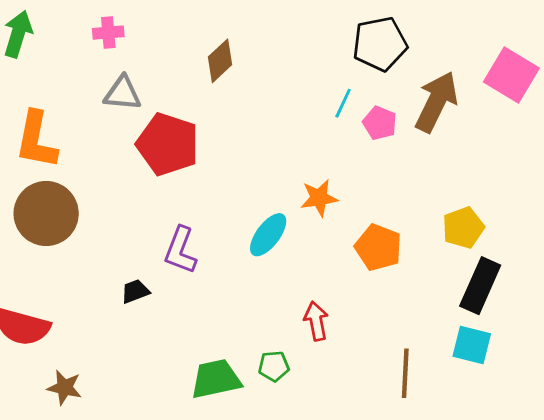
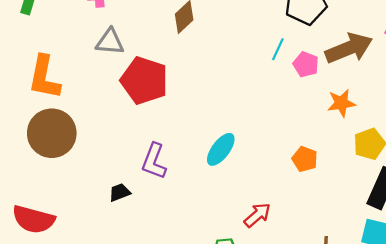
brown arrow: (436, 102) -> (349, 48), turned 42
orange star: (319, 198) -> (341, 103), moved
orange pentagon: (378, 247) -> (305, 159), size x0.7
red arrow: (316, 321) -> (257, 215), turned 60

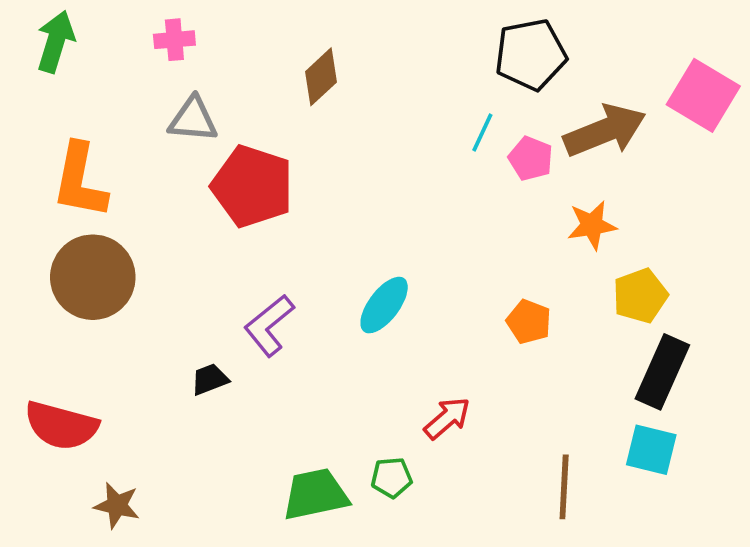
purple L-shape: (154, 161) -> (269, 325), turned 30

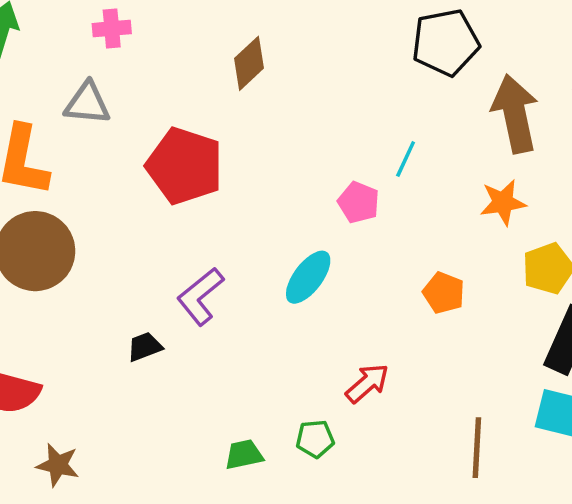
gray triangle: (193, 119) -> (87, 103), moved
brown arrow: (605, 131) -> (515, 114), turned -80
cyan line: (482, 132) -> (406, 159), moved
pink pentagon: (531, 158) -> (359, 202), moved
green trapezoid: (315, 494) -> (244, 455), size x0.6

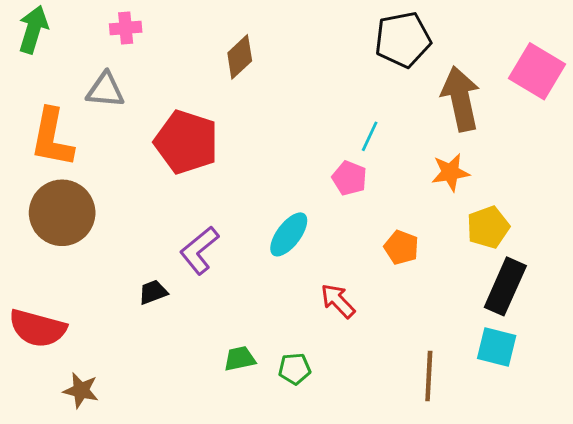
pink pentagon: (359, 202) -> (349, 178), moved
red arrow: (367, 383) -> (338, 301), moved, turned -93
green trapezoid: (244, 455) -> (240, 359), moved

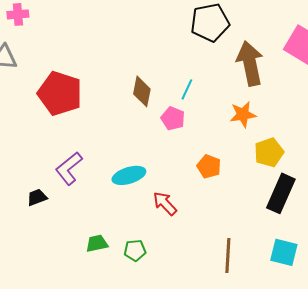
brown diamond: (240, 57) -> (142, 91), moved, turned -36
cyan ellipse: (289, 234) -> (129, 175), moved, turned 36
cyan square: (497, 347) -> (284, 252), moved

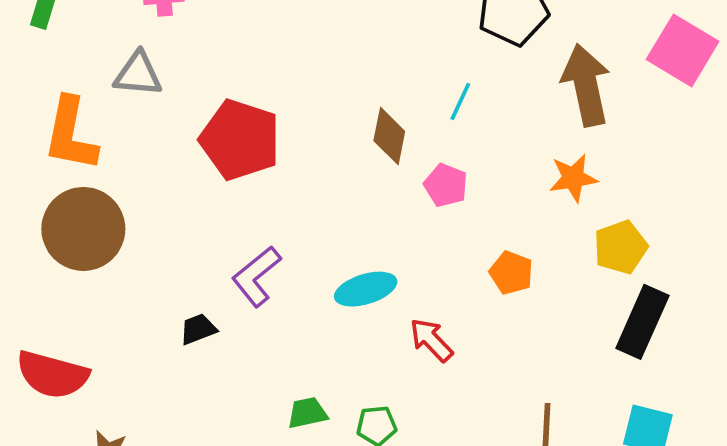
cyan line: (187, 89) -> (460, 101), moved

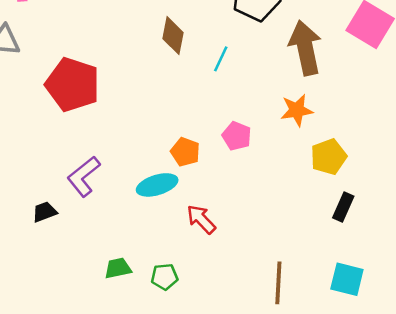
brown diamond: (389, 136) -> (173, 36), moved
pink pentagon: (446, 185) -> (237, 136), moved
orange pentagon: (511, 273) -> (185, 152), moved
black rectangle: (642, 322) -> (343, 207), size x0.6

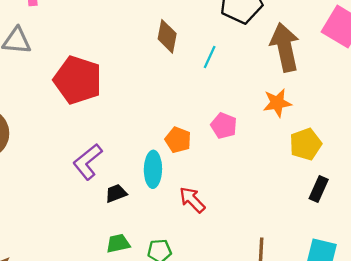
cyan ellipse: (157, 185) -> (153, 169), turned -72
black trapezoid: (44, 212) -> (116, 193), moved

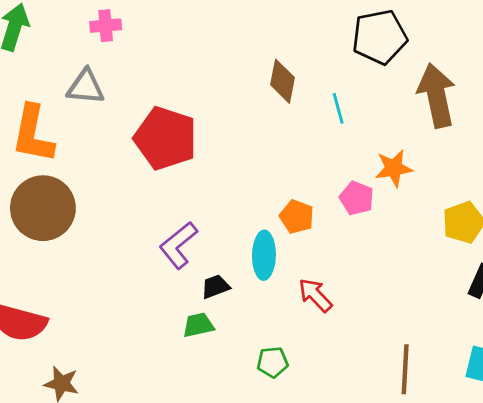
cyan line: (210, 57) -> (338, 108), turned -40
orange star: (277, 103) -> (394, 168), moved
green trapezoid: (118, 243) -> (198, 325), moved

